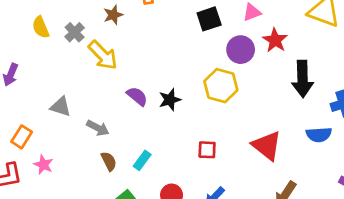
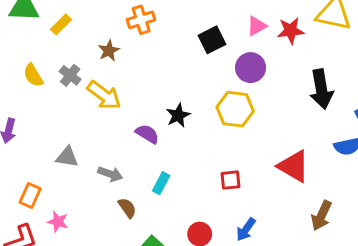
red star: (275, 40) -> (291, 31), moved, turned -30
black star: (170, 100) -> (178, 115), moved
cyan rectangle: (142, 160) -> (161, 183), moved

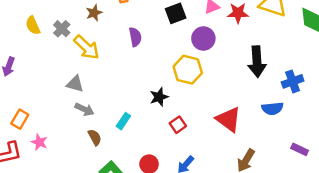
black star: (178, 115) -> (159, 97), moved
purple semicircle: (147, 134) -> (135, 37), moved, turned 42
gray triangle: (67, 157) -> (75, 84), moved
red square: (231, 180) -> (178, 125), turned -35

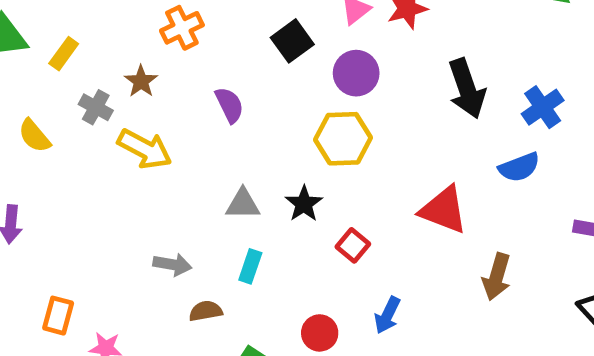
gray cross: (62, 29) -> (96, 107), moved
gray triangle: (75, 84) -> (243, 204), moved
brown semicircle: (95, 137) -> (206, 311), turned -56

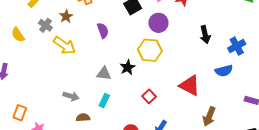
black arrow: (467, 89) -> (205, 35), size x0.7
black star: (304, 204) -> (128, 67), moved

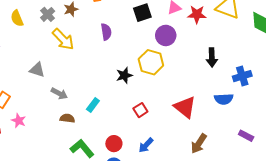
gray triangle: (104, 74) -> (37, 70), moved

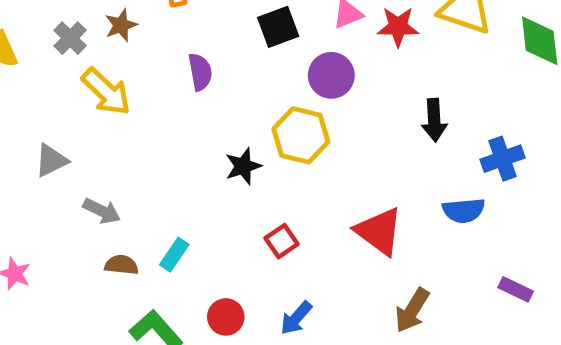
gray triangle: (37, 70) -> (51, 160), turned -42
cyan rectangle: (93, 105) -> (174, 255), moved

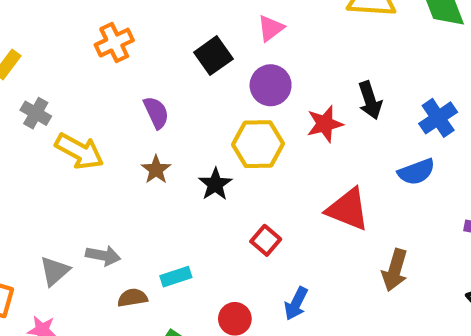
brown star: (121, 25) -> (156, 170), moved
red star: (398, 27) -> (325, 124), moved
gray triangle: (51, 160) -> (55, 271), moved
cyan rectangle: (174, 255) -> (176, 277), turned 52

